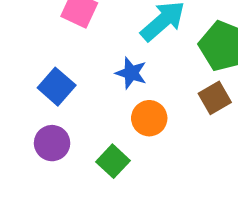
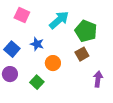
blue star: (131, 73) -> (37, 44), moved

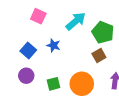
orange circle: (53, 63) -> (82, 84), moved, size x1.5
green square: (37, 82) -> (53, 84), turned 32

